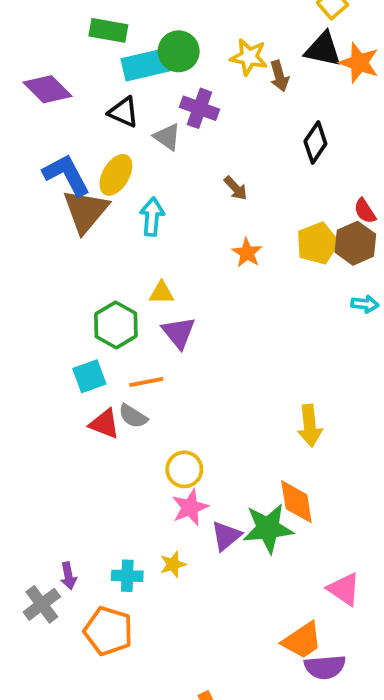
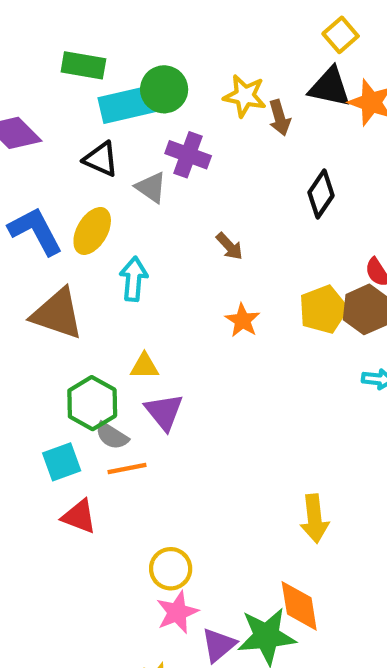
brown triangle: (86, 211) -> (57, 314), moved, turned -51
gray semicircle: (133, 416) -> (112, 436), moved

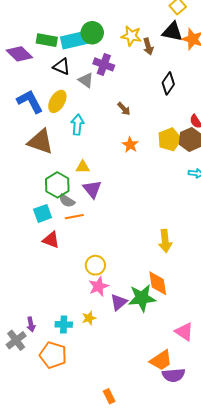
green rectangle: (83, 65) -> (47, 40), moved

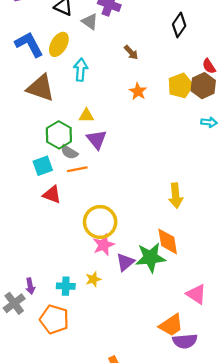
yellow circle: (95, 265) -> (100, 222), size x1.5

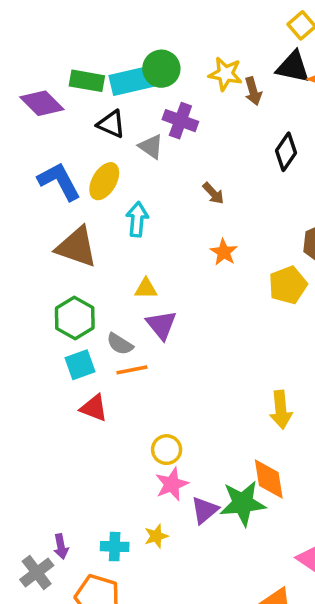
yellow pentagon: (180, 86) -> (288, 285), moved
green hexagon: (59, 135) -> (75, 318), moved
yellow circle: (100, 222) -> (167, 450), size x0.6

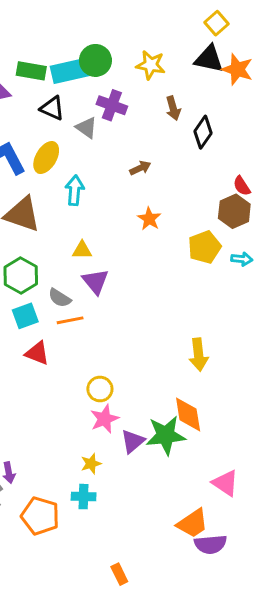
brown arrow: (253, 91) -> (173, 108), moved
brown arrow: (213, 193) -> (140, 168), turned -72
cyan cross: (115, 547) -> (84, 497), moved

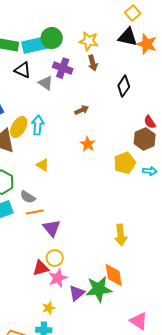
brown arrow: (173, 108) -> (93, 63), moved
yellow ellipse: (46, 158) -> (19, 127), moved
yellow triangle: (82, 250) -> (43, 165), turned 32
purple triangle: (95, 281) -> (52, 228), moved
red triangle: (37, 353) -> (41, 268), moved, turned -36

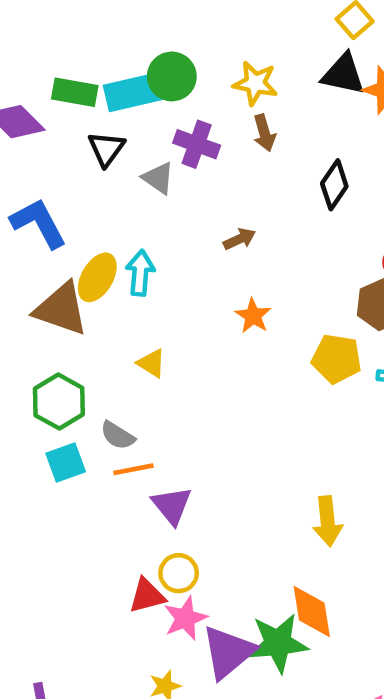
black triangle: (23, 70) -> (106, 149), turned 42
yellow pentagon: (125, 163) -> (337, 359), turned 30
purple triangle: (77, 293) -> (228, 652), size x1.5

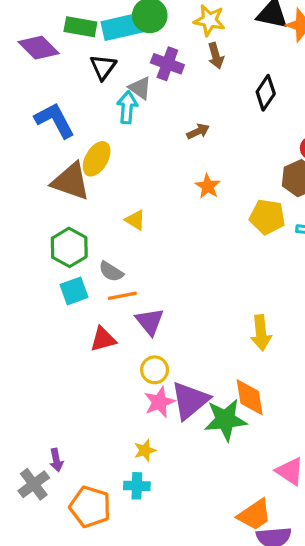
cyan arrow: (140, 273) -> (127, 107), moved
red triangle: (147, 596) -> (103, 339), moved
purple triangle: (228, 652) -> (190, 400), moved

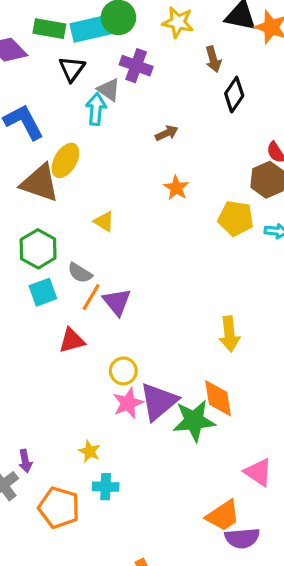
brown arrow: (216, 56) -> (213, 59), moved
orange line: (122, 296) -> (91, 297), turned -48
purple triangle: (150, 322) -> (117, 302), moved
yellow star: (145, 450) -> (90, 451), moved, turned -30

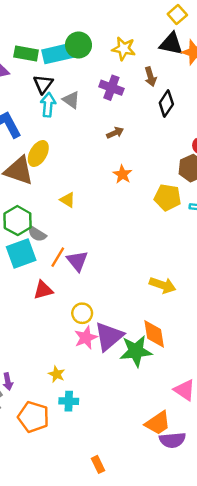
purple cross: (136, 66) -> (111, 88), moved
cyan arrow: (96, 109) -> (48, 105), moved
gray semicircle: (80, 273) -> (37, 234), moved
cyan square: (43, 292) -> (21, 253), size x1.4
yellow arrow: (229, 334) -> (163, 285), turned -65

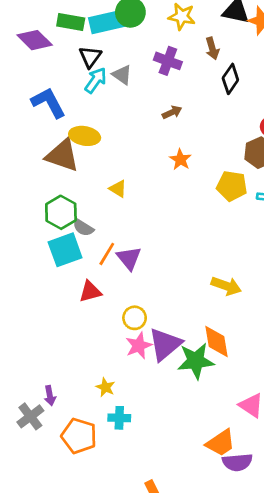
cyan arrow: (48, 105) -> (96, 80), turned 30
yellow ellipse: (38, 154) -> (85, 136), turned 70

